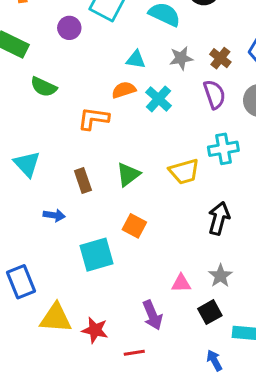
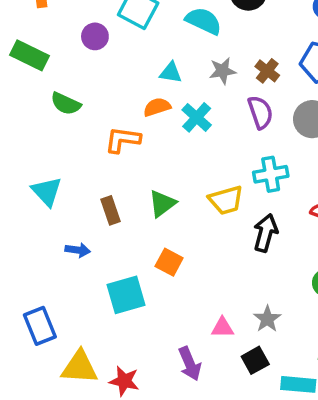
black arrow: (219, 218) -> (266, 233), moved

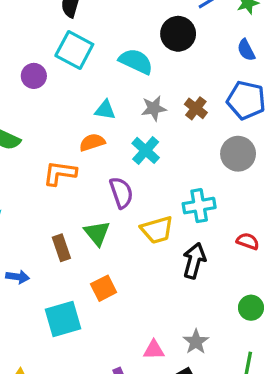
purple semicircle: (260, 112) -> (121, 193), moved
cyan cross: (197, 117) -> (146, 150), moved
green triangle: (162, 204) -> (97, 233), turned -32
brown rectangle: (110, 210) -> (61, 248), moved
orange square: (169, 262) -> (104, 288), turned 35

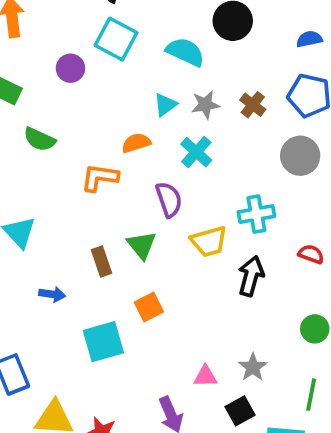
blue semicircle: (246, 50) -> (309, 39), turned 105
cyan triangle: (105, 110) -> (165, 105), moved, turned -45

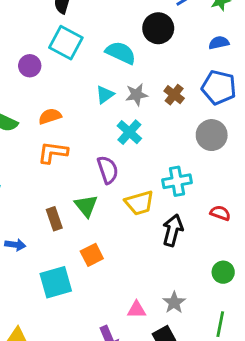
orange semicircle: (136, 143) -> (50, 116), moved

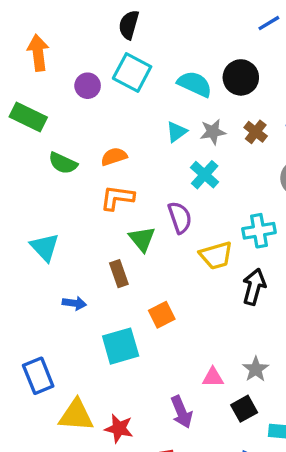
black circle: (158, 28) -> (241, 77), moved
purple circle: (30, 66) -> (88, 86), moved
green triangle: (86, 206) -> (142, 239), moved

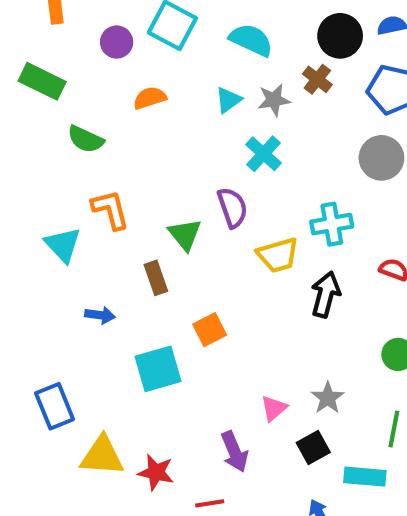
black circle: (241, 77) -> (340, 36), moved
brown cross: (256, 132) -> (317, 79), moved
orange semicircle: (114, 157) -> (150, 98), moved
orange L-shape: (117, 198) -> (110, 210), moved, turned 68
pink triangle: (213, 377) -> (274, 408), turned -40

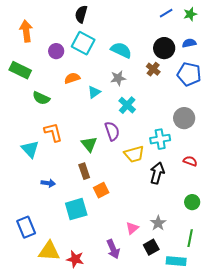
cyan triangle: (228, 100) -> (94, 92), moved
gray star: (274, 100) -> (118, 78), moved
gray circle: (381, 158) -> (184, 118), moved
brown rectangle: (156, 278) -> (84, 171), moved

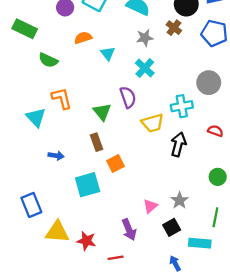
gray star: (118, 78) -> (145, 38), moved
cyan triangle: (94, 92) -> (108, 53), turned -32

